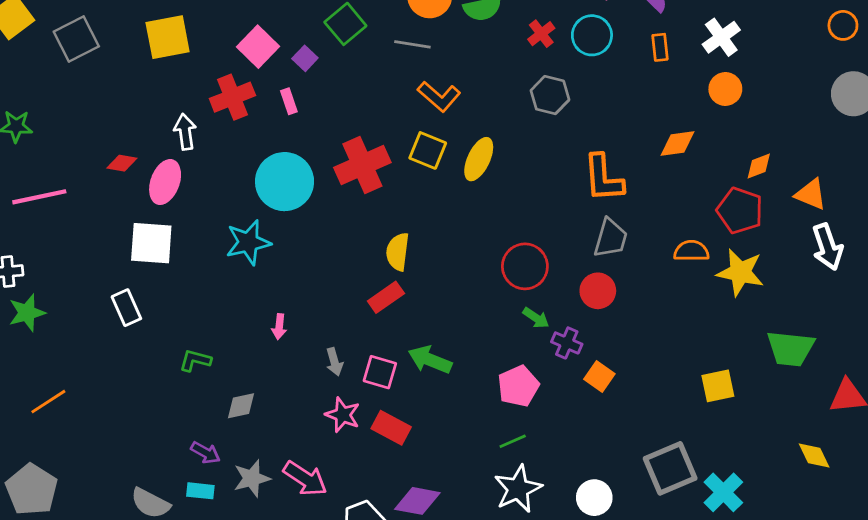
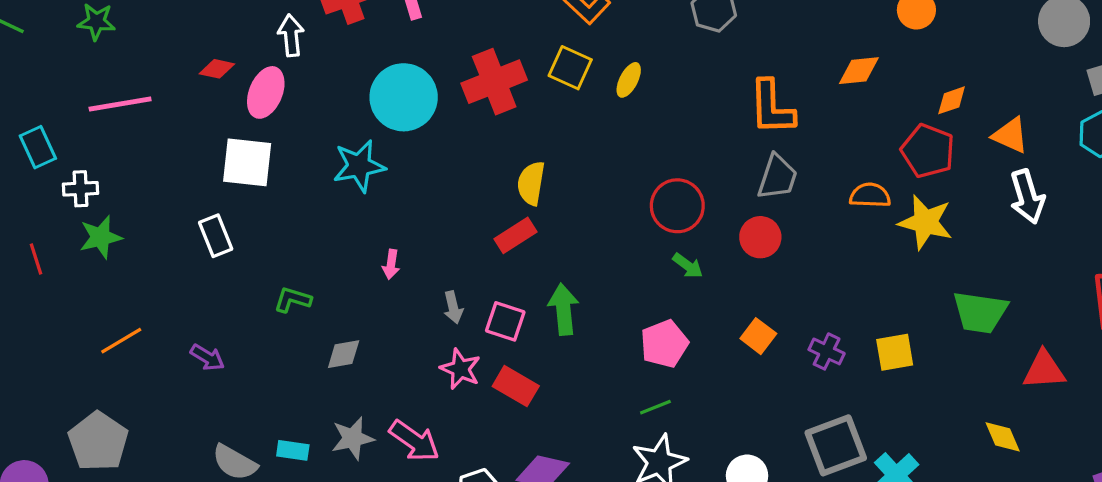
yellow ellipse: (479, 159) -> (629, 80), size x0.7
purple cross: (567, 343) -> (827, 351), moved
green arrow: (430, 360) -> (563, 309), turned 60
purple arrow: (205, 453) -> (207, 357), moved

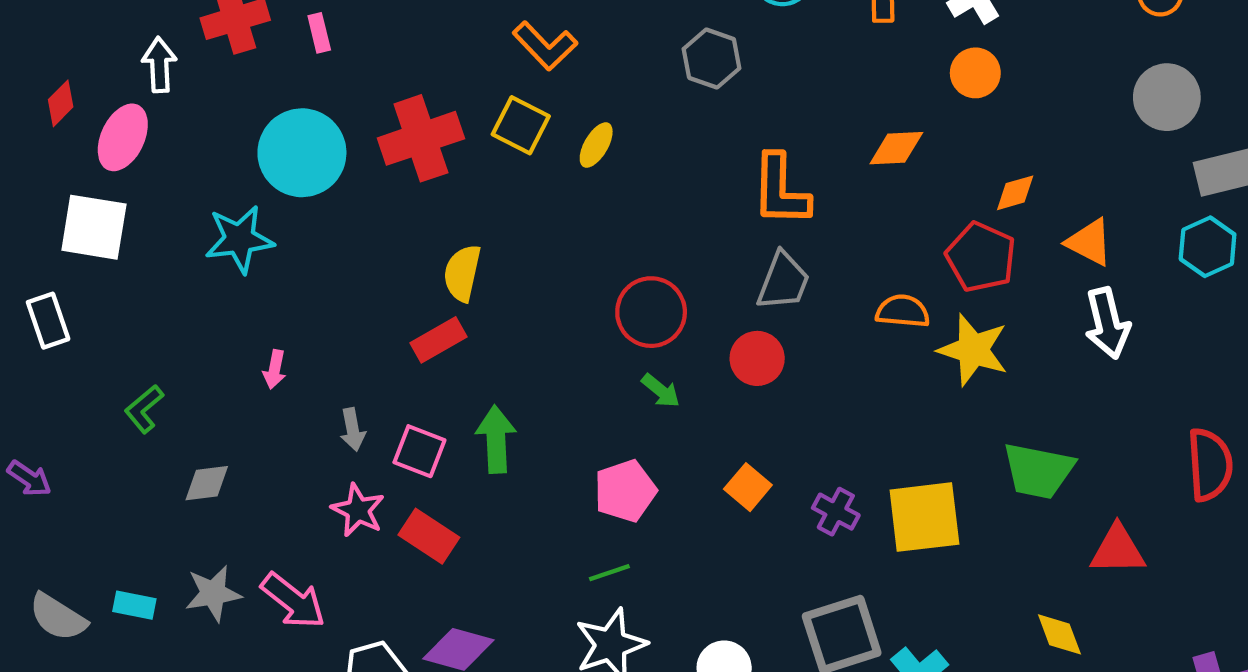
red diamond: (217, 69) -> (61, 103), turned -60
green L-shape: (293, 300) -> (144, 409), turned -60
yellow square: (895, 352) -> (924, 517), size x1.5

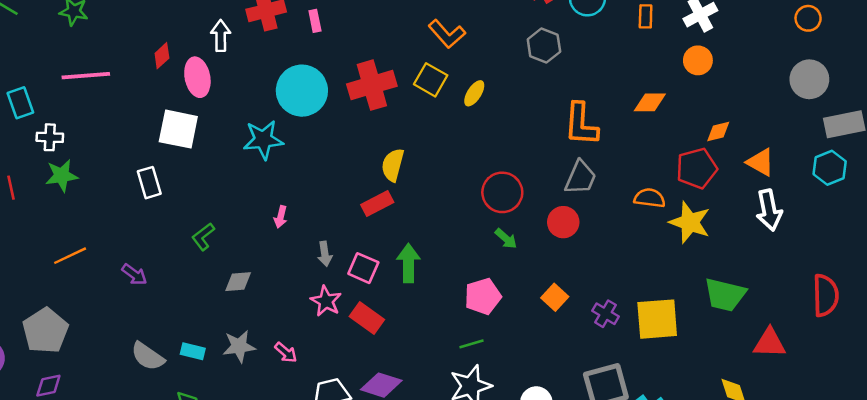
pink ellipse: (123, 137) -> (197, 77), turned -39
red pentagon: (981, 257) -> (697, 168), turned 30
pink arrow: (293, 601) -> (286, 353), size x0.6

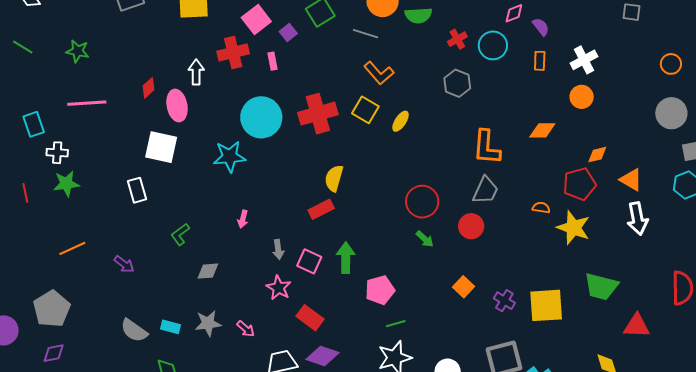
orange semicircle: (650, 198) -> (541, 208), size x0.7
pink pentagon: (483, 296) -> (380, 290), moved
red rectangle: (367, 318) -> (310, 318), moved

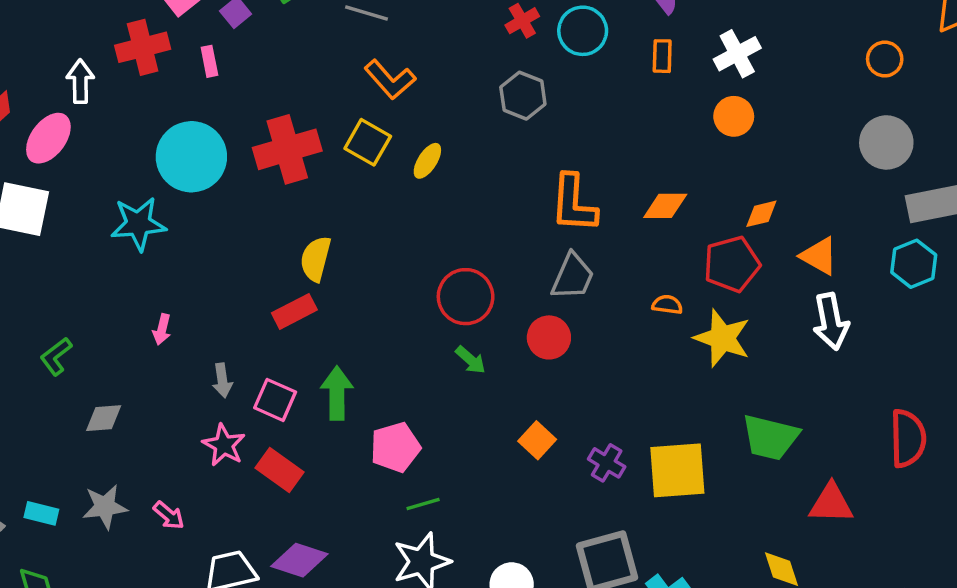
pink ellipse: (177, 106) -> (48, 138), turned 48
orange diamond: (542, 130) -> (665, 206), moved
red rectangle: (310, 318) -> (280, 470), moved

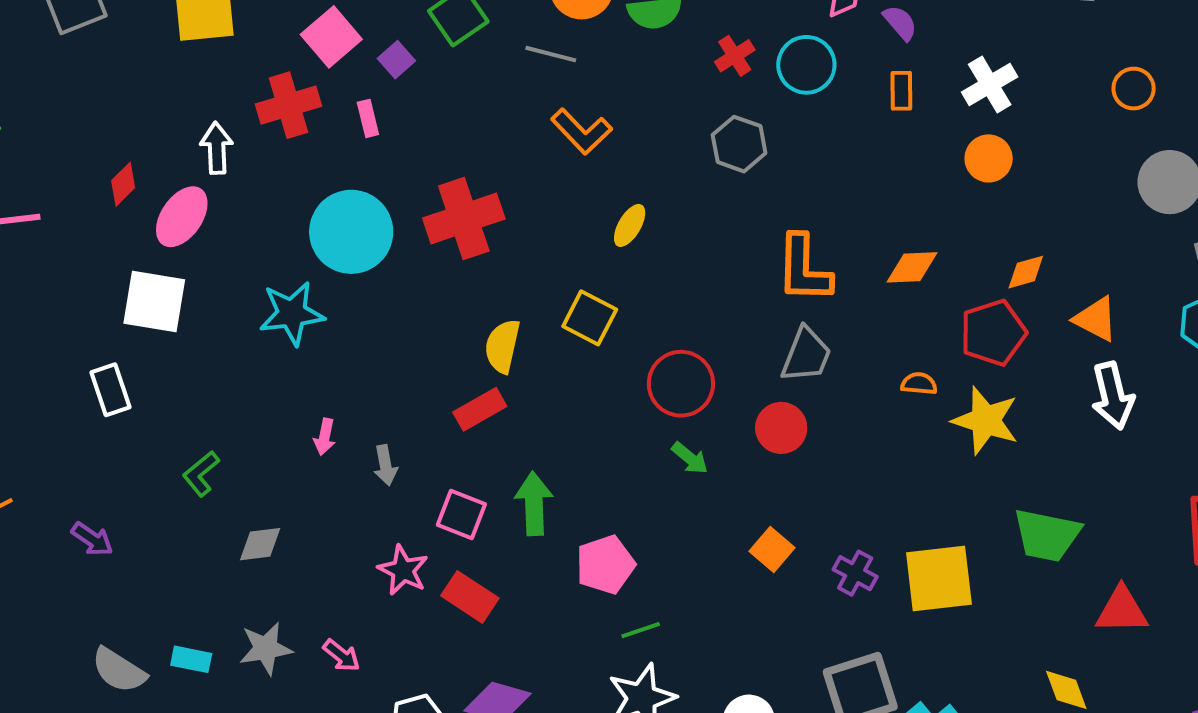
orange circle: (885, 59) -> (1134, 89), moved
yellow square: (368, 142) -> (590, 318), moved
gray arrow: (222, 380) -> (385, 465), moved

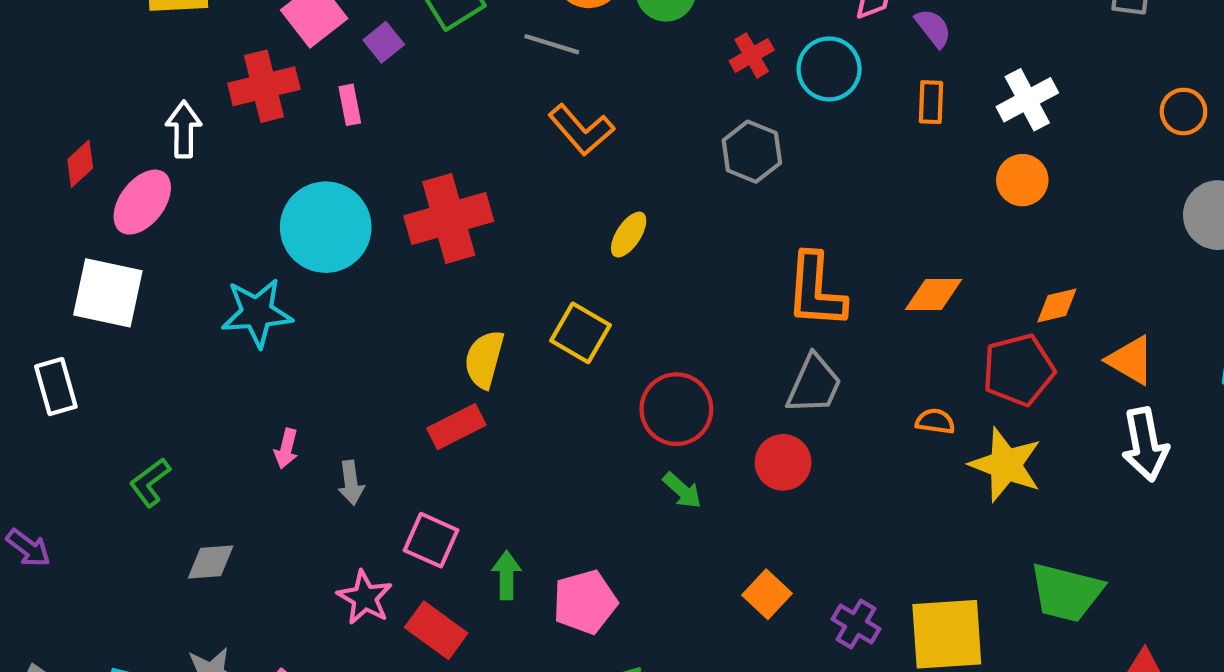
green arrow: (534, 504) -> (506, 575), moved, size x0.7

